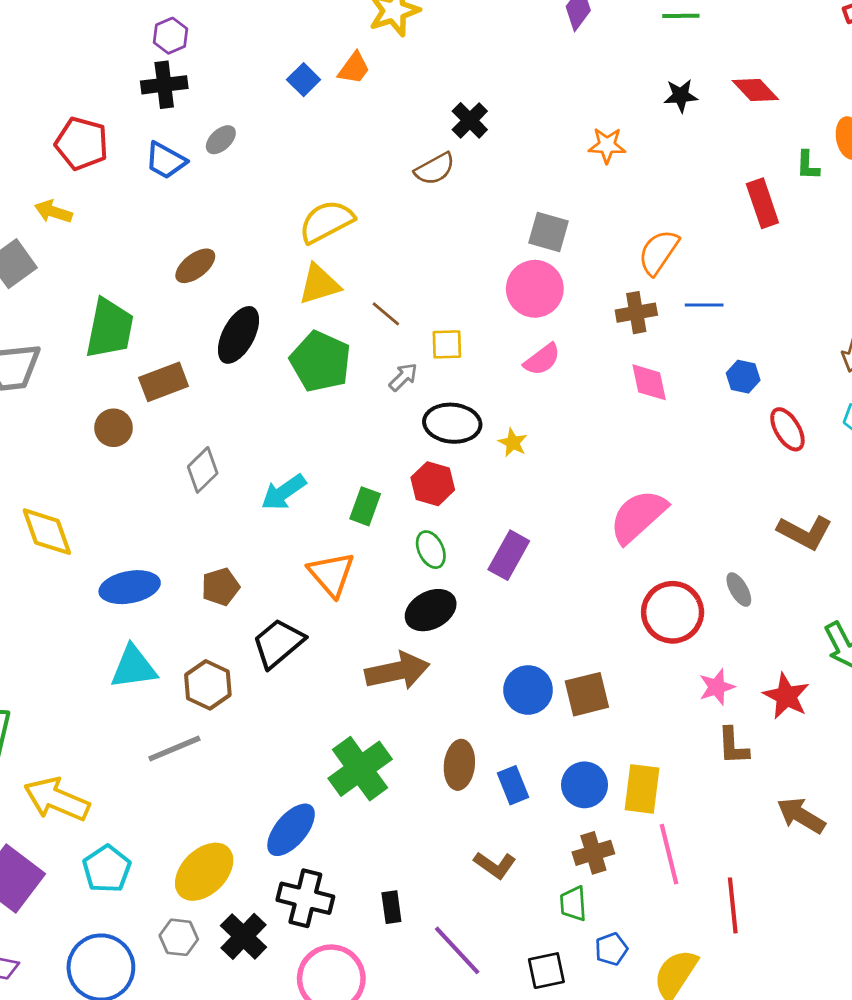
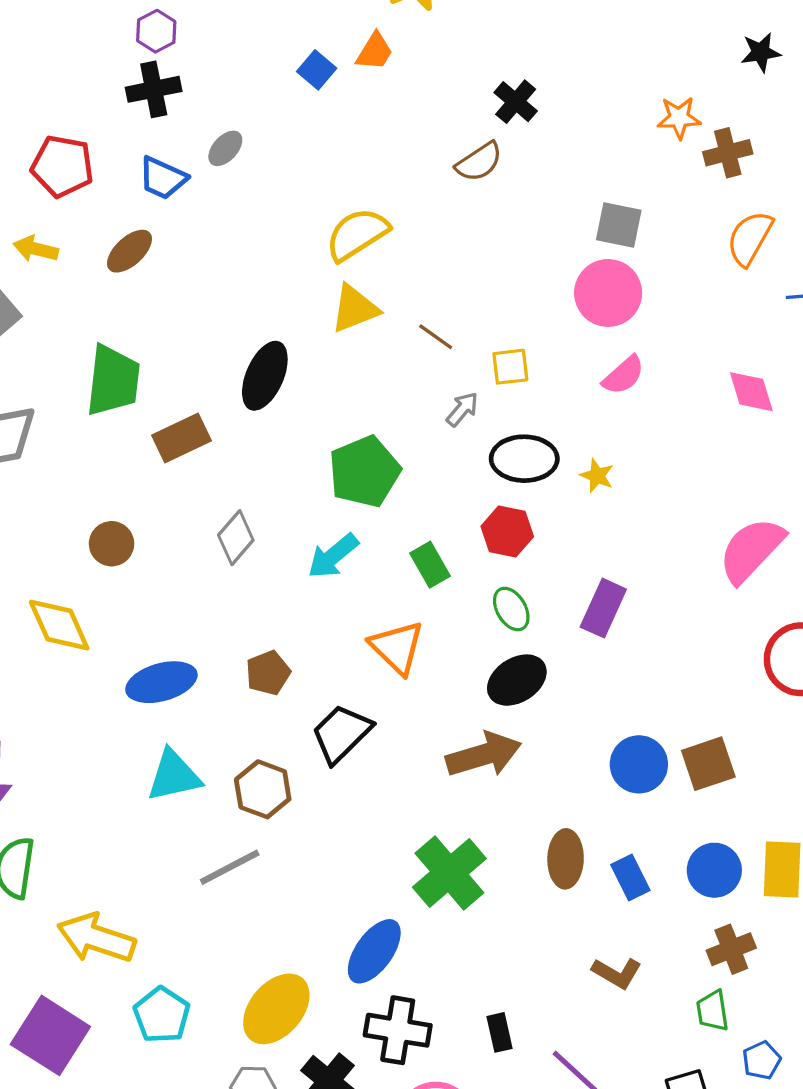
brown ellipse: (195, 266) -> (129, 251), moved
brown cross: (636, 313) -> (728, 153), moved
green pentagon: (320, 361) -> (364, 472), moved, turned 30
brown circle: (114, 428) -> (112, 544), moved
green rectangle: (365, 506) -> (430, 565), turned -45

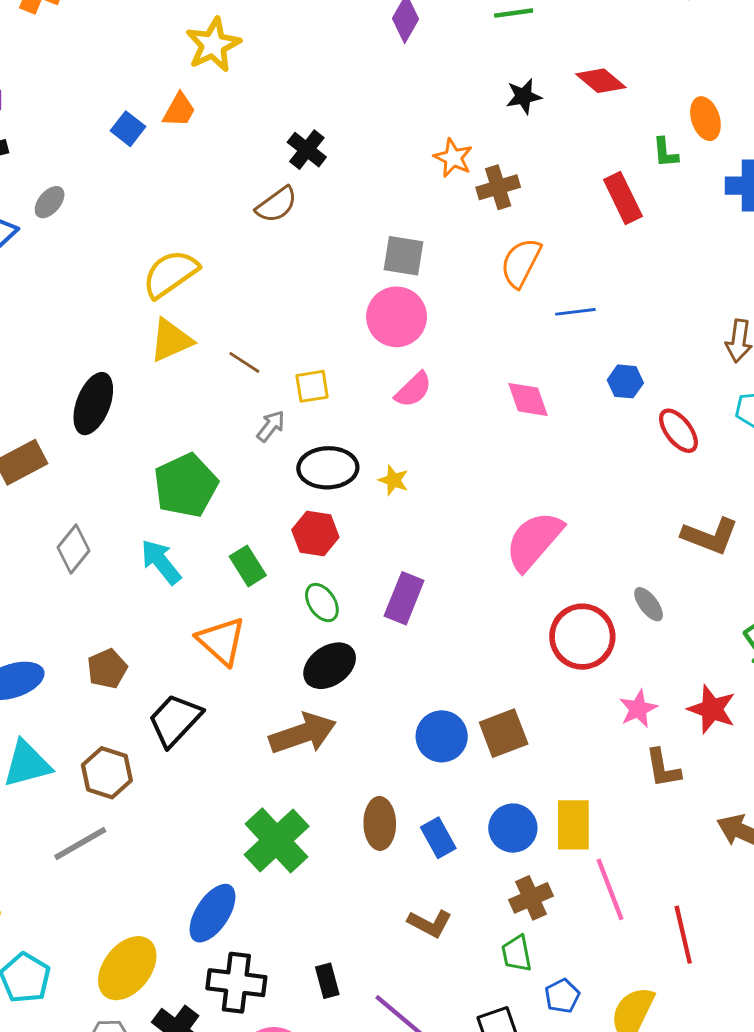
orange star: (679, 118) -> (453, 158), turned 30
cyan arrow: (333, 556) -> (161, 562), turned 93

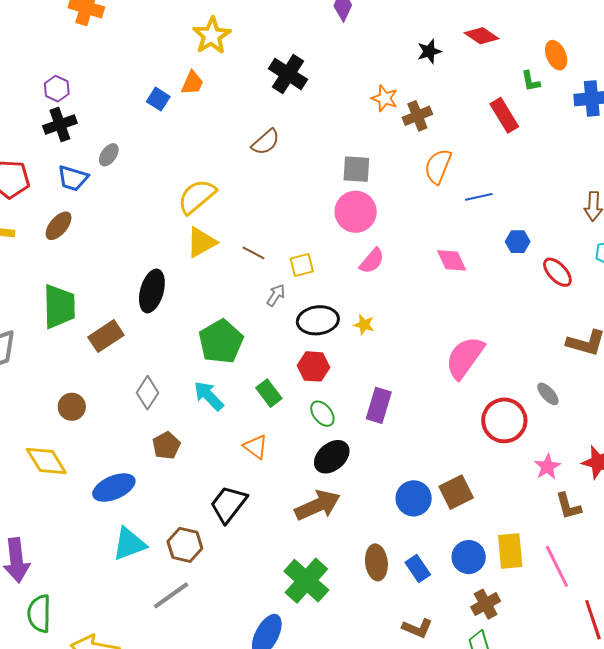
black cross: (307, 150) -> (288, 74), moved, size x1.4
orange triangle: (221, 641) -> (255, 447), size x0.7
brown pentagon: (107, 669) -> (166, 445), moved
pink line: (610, 889) -> (557, 566), moved

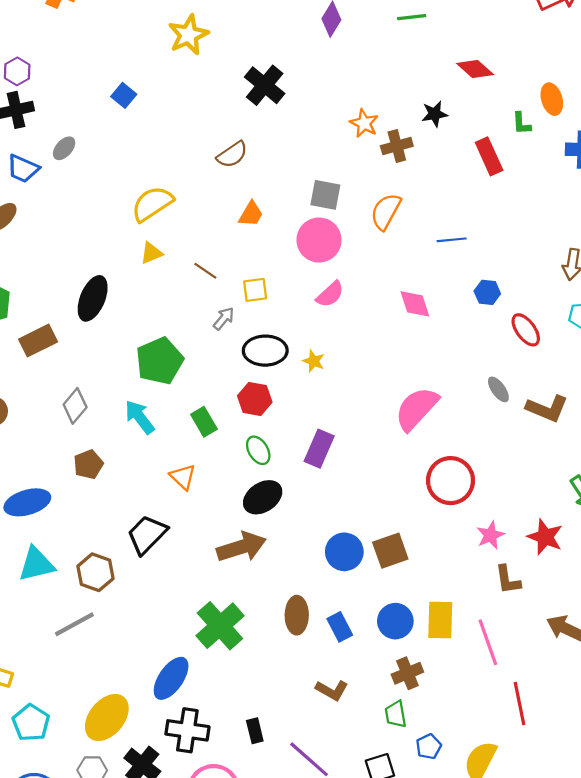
black star: (429, 51) -> (434, 114), moved
orange trapezoid: (192, 83) -> (251, 214), moved
orange semicircle: (438, 166) -> (386, 212), moved
yellow triangle: (201, 242) -> (151, 253), size x0.7
gray ellipse: (548, 394) -> (498, 389), moved

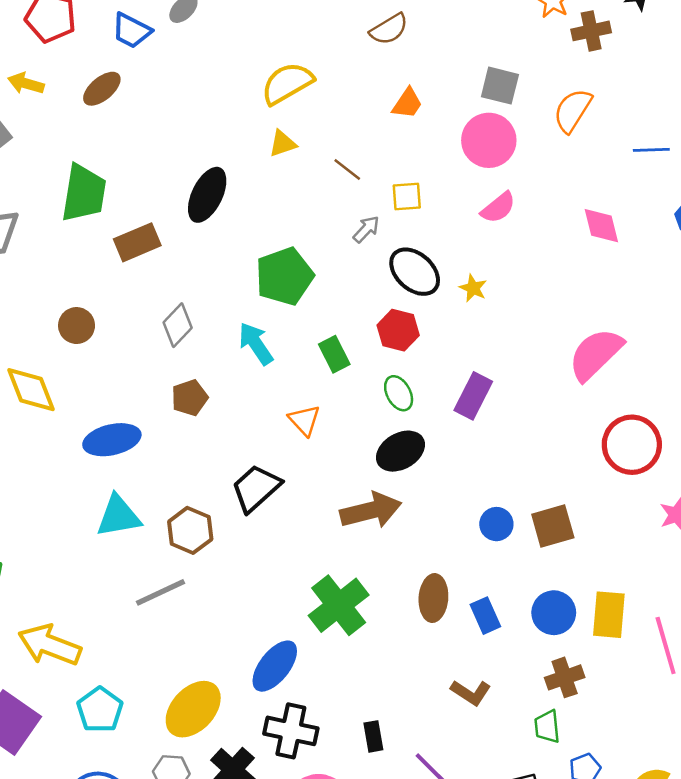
black ellipse: (265, 351) -> (415, 272), turned 39
blue circle: (344, 552) -> (496, 524), size x0.7

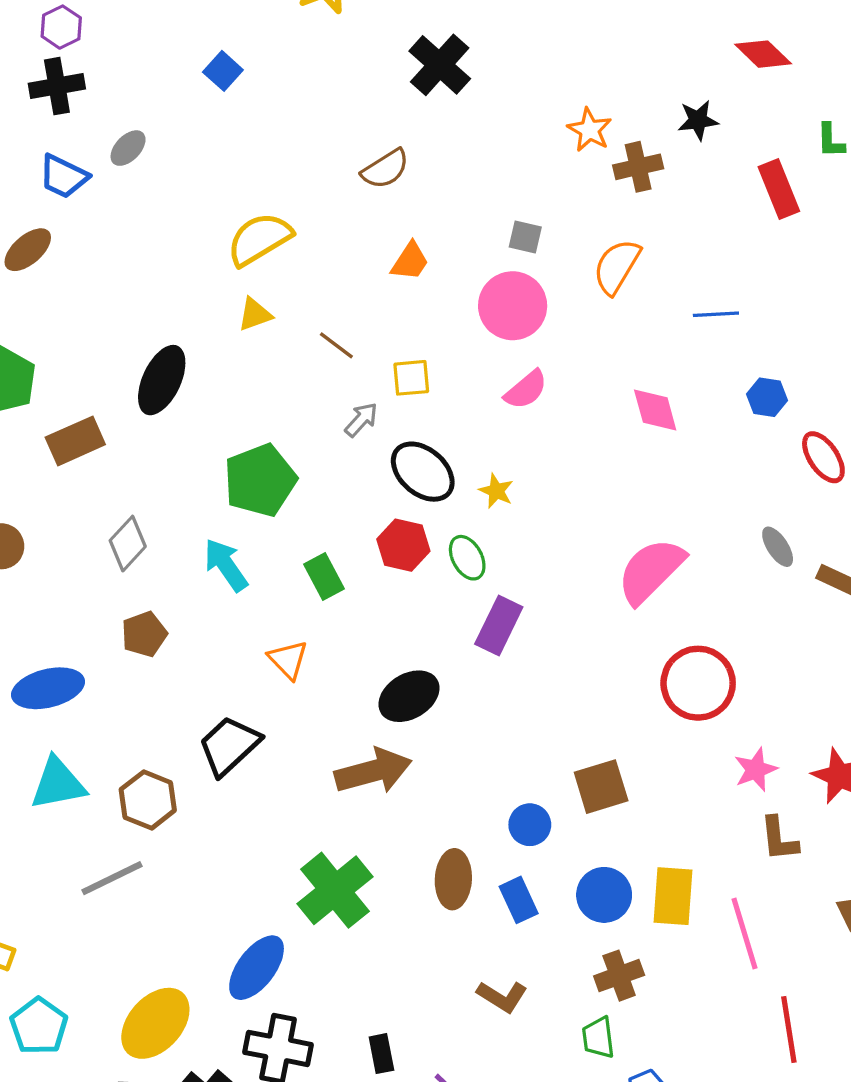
gray square: (500, 86) -> (525, 237), size x0.7
green ellipse: (399, 393) -> (467, 558), moved
blue circle: (496, 524) -> (530, 825), moved

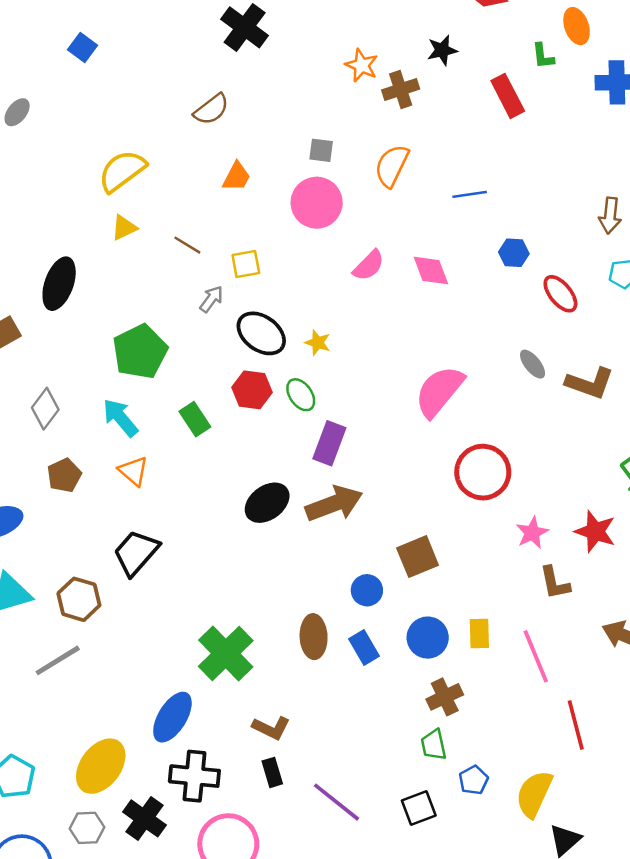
pink semicircle: (526, 390) -> (369, 265), moved
orange triangle: (288, 660) -> (133, 471), moved
brown arrow: (373, 771) -> (334, 504), moved
yellow rectangle: (673, 896) -> (479, 633), size x0.7
brown L-shape: (502, 997) -> (271, 728), moved

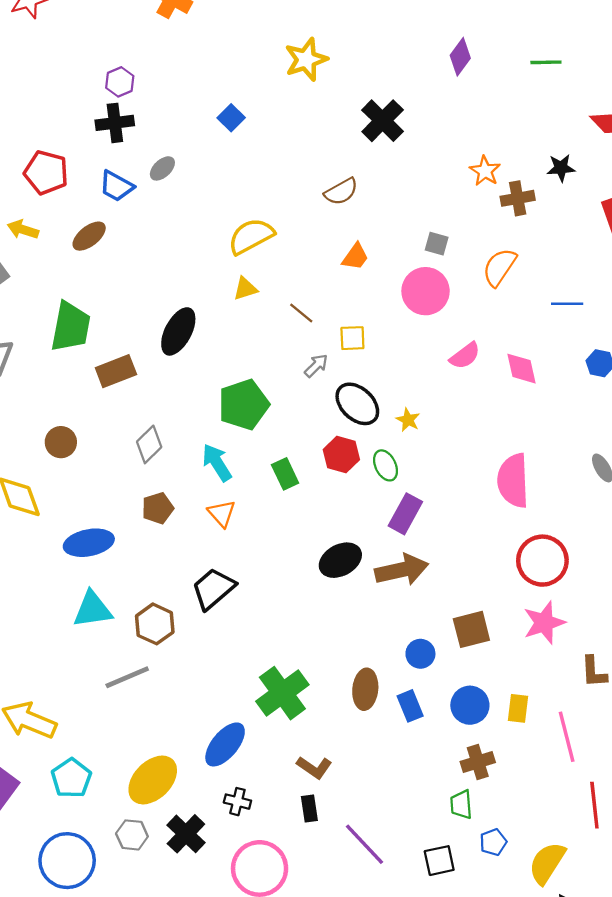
pink semicircle: (439, 391) -> (513, 481), turned -50
pink star: (532, 533) -> (544, 623), moved, size x1.4
black cross: (194, 776) -> (237, 802), size x0.6

